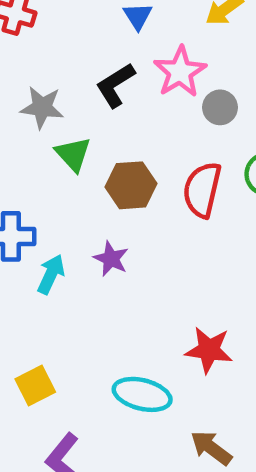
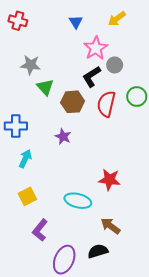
black L-shape: (115, 85) -> (92, 77), moved
cyan arrow: (51, 274) -> (25, 159), moved

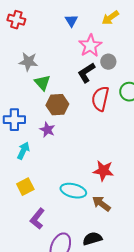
brown hexagon: (73, 102) -> (57, 105), moved
purple star: (63, 137) -> (47, 130), moved
brown arrow: (110, 226) -> (101, 204), moved

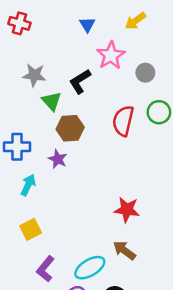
gray circle: (108, 62) -> (145, 73), moved
black L-shape: (86, 73) -> (80, 81), moved
cyan ellipse: (73, 191) -> (90, 268), moved, turned -45

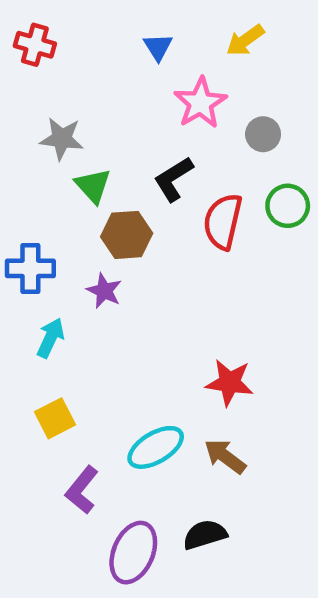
black L-shape: (80, 81) -> (174, 179), moved
cyan ellipse: (90, 268) -> (156, 447), moved

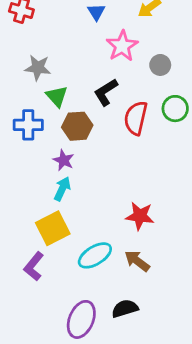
blue cross: (30, 268) -> (28, 125), moved
cyan arrow: (51, 338) -> (62, 189), moved
yellow square: (55, 418) -> (53, 228), moved, size x1.4
purple L-shape: (82, 490) -> (34, 266), moved

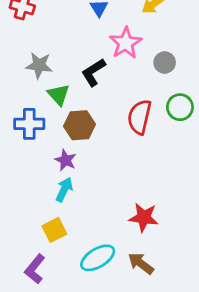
black L-shape: (106, 92) -> (93, 72), moved
yellow square: (53, 228) -> (54, 230), size x0.7

